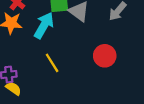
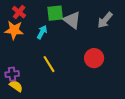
cyan arrow: (44, 25) -> (42, 32), size x0.6

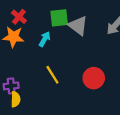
red circle: (94, 58) -> (94, 78), moved
yellow semicircle: (16, 86) -> (16, 99), turned 56

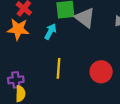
yellow line: (52, 75) -> (58, 68), turned 36

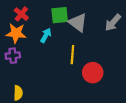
yellow line: (58, 68) -> (72, 55), moved
purple cross: (16, 80) -> (13, 56), moved

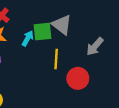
green square: (60, 15) -> (42, 32), moved
gray arrow: (113, 23) -> (95, 46), moved

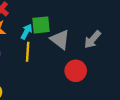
gray triangle: (62, 25) -> (60, 39), moved
yellow line: (56, 59) -> (28, 52), moved

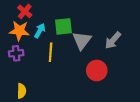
cyan arrow: (26, 32) -> (40, 31), moved
gray triangle: (60, 39) -> (82, 40), turned 30

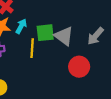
green square: (63, 26) -> (45, 33), moved
gray triangle: (82, 40) -> (64, 36), turned -30

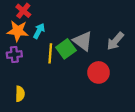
green square: (45, 33) -> (66, 49), moved, turned -30

